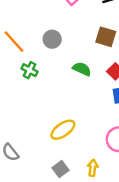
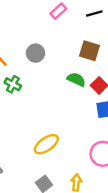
green semicircle: (82, 69) -> (76, 79), moved

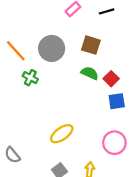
brown square: (89, 51) -> (91, 45), moved
gray circle: (36, 53) -> (52, 48), size x1.5

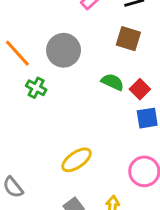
brown square: (91, 45) -> (128, 39), moved

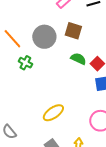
brown square: (128, 39) -> (73, 31), moved

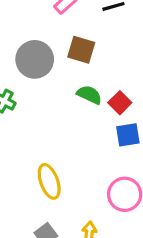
yellow ellipse: (53, 113) -> (49, 181), turned -75

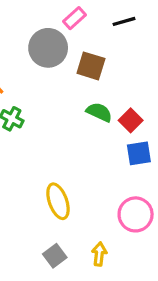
gray circle: (35, 59) -> (48, 48), moved

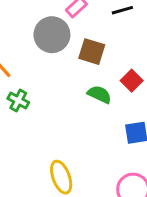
red square: (131, 120) -> (132, 81), moved

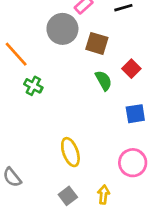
green semicircle: (99, 94) -> (104, 81), turned 36

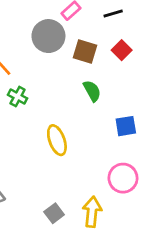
red square: (131, 69) -> (122, 50), moved
yellow ellipse: (70, 152) -> (57, 140), moved
yellow arrow: (104, 195) -> (92, 212), size x1.5

